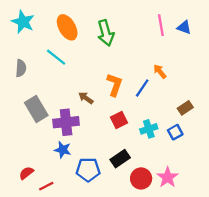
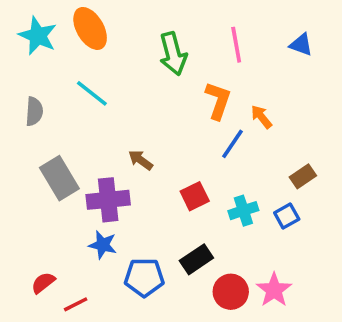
pink line: (161, 25) -> (236, 45), moved
orange ellipse: (67, 27) -> (90, 28), moved
orange L-shape: (115, 85) -> (218, 101), moved

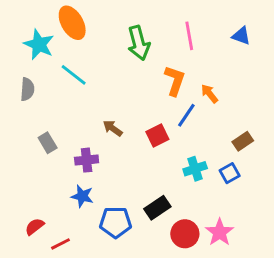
cyan star: (38, 36) -> (39, 44), moved
gray rectangle: (59, 178) -> (48, 143), size x0.6
red square: (195, 196) -> (157, 136), moved
purple cross: (108, 200) -> (87, 160), size x0.7

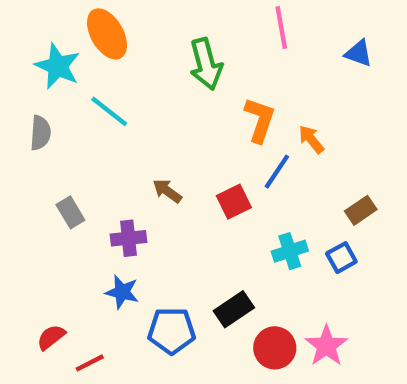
pink line: (189, 36) -> (281, 27), moved

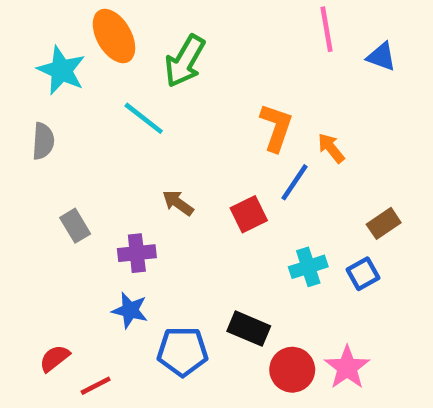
pink line: (281, 27) -> (327, 29), moved
green arrow: (206, 64) -> (185, 61), moved, turned 45
cyan line: (109, 111) -> (144, 118), moved
black rectangle: (234, 309) -> (249, 329), turned 57

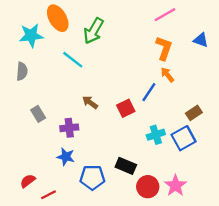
pink line: (327, 29) -> (165, 15), turned 70
blue triangle: (381, 57) -> (201, 40), moved
cyan star: (61, 70) -> (31, 35), turned -30
orange L-shape: (276, 127) -> (164, 48), moved
blue square: (363, 274) -> (184, 138), size x1.5

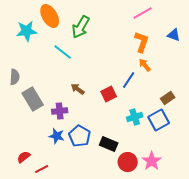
gray semicircle: (22, 71) -> (15, 77), moved
gray rectangle: (38, 114) -> (33, 99), size x1.6
blue pentagon: (92, 177) -> (80, 136), moved, turned 30

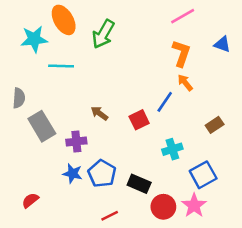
cyan line: (63, 52) -> (61, 66), moved, turned -36
blue square: (159, 120) -> (203, 175), moved
red line: (42, 169) -> (110, 216), moved

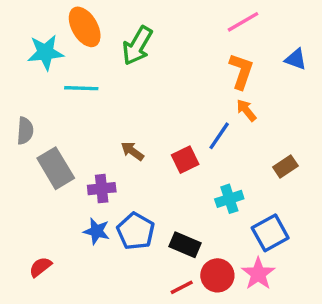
red line: (110, 216) -> (182, 287), moved

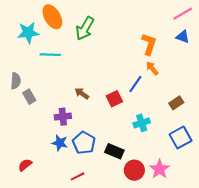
pink line: (243, 22) -> (183, 14), moved
gray rectangle: (56, 168) -> (29, 97), moved, size x0.6
blue square: (270, 233) -> (181, 138), moved
red line: (182, 287) -> (78, 176), moved

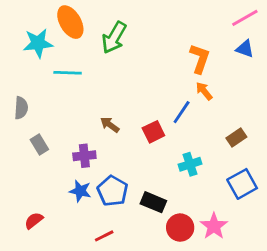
gray rectangle: (29, 97) -> (39, 144), moved

